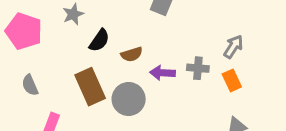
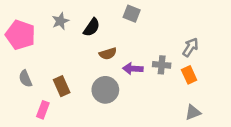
black semicircle: (99, 40) -> (92, 27), moved
brown rectangle: (90, 87) -> (62, 86), moved, size x0.7

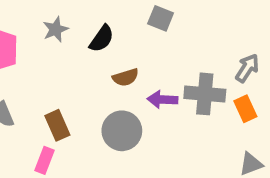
gray cross: (162, 65) -> (205, 94), size x1.5
pink rectangle: (43, 110) -> (44, 160), moved

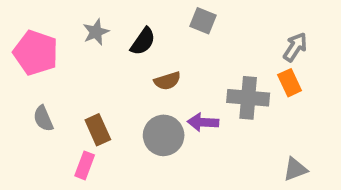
gray arrow: (247, 68) -> (295, 47), moved
purple arrow: (162, 99) -> (203, 122), moved
orange rectangle: (245, 109) -> (290, 83), moved

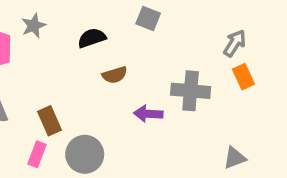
gray star: (96, 32) -> (34, 26), moved
black semicircle: (143, 41) -> (92, 38), turned -144
orange rectangle: (290, 83) -> (243, 77), moved
gray circle: (164, 135) -> (85, 154), moved

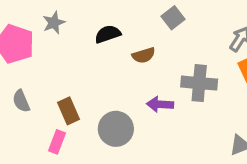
gray square: (148, 19) -> (173, 18), moved, turned 30
brown semicircle: (115, 75) -> (144, 55), moved
gray circle: (85, 154) -> (116, 129), moved

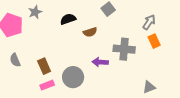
pink rectangle: (57, 142) -> (47, 85), moved, turned 48

